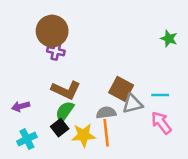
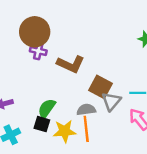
brown L-shape: (66, 90) -> (71, 64), moved
gray triangle: (132, 104) -> (111, 101), turned -36
black square: (60, 128) -> (42, 124), turned -35

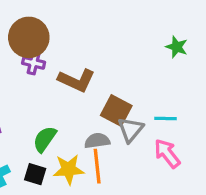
black square: (42, 124) -> (35, 174), moved

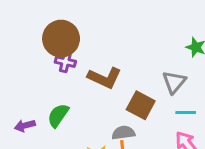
gray triangle: (131, 130) -> (174, 82), moved
green semicircle: (45, 139) -> (58, 115), moved

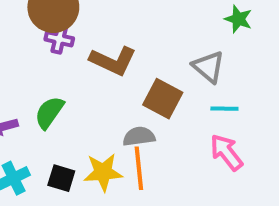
gray triangle: (174, 82) -> (208, 67), turned -30

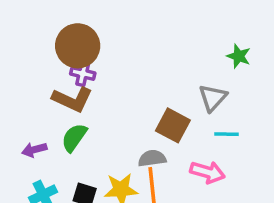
brown L-shape: (113, 61) -> (72, 99), moved
gray triangle: (208, 67) -> (213, 98), turned 32
pink arrow: (226, 152) -> (207, 172), moved, turned 144

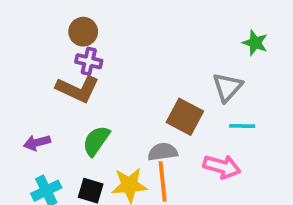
brown circle: (78, 46) -> (83, 32), size x0.6
green semicircle: (74, 138) -> (96, 141), moved

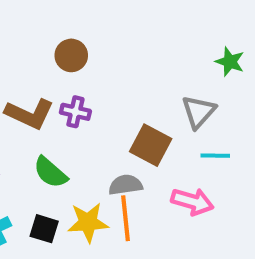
brown circle: (83, 32) -> (71, 55), moved
purple cross: (89, 61) -> (75, 112), moved
green semicircle: (96, 141) -> (50, 172), turned -84

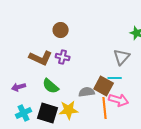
brown square: (151, 145) -> (104, 86), moved
cyan line: (215, 156) -> (115, 78), moved
orange line: (126, 218) -> (105, 108), moved
black square: (44, 229) -> (48, 113), size x1.5

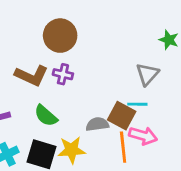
brown circle: (61, 30) -> (60, 36), size x1.5

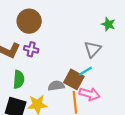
cyan line: (137, 104) -> (85, 71), turned -32
green semicircle: (46, 116) -> (19, 79), turned -126

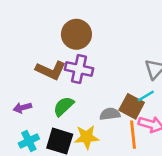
purple cross: (31, 49) -> (79, 69), size x1.5
green semicircle: (19, 79) -> (64, 106), turned -138

